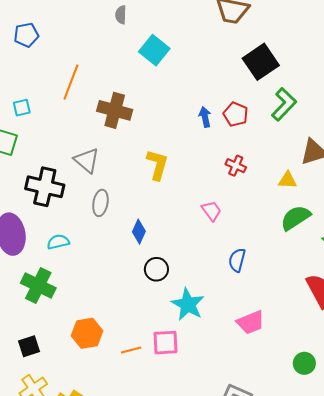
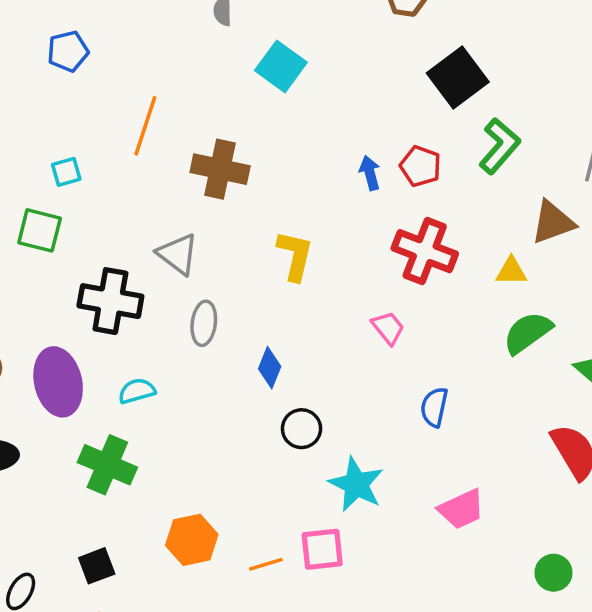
red cross: (236, 166) -> (425, 251), size x1.8

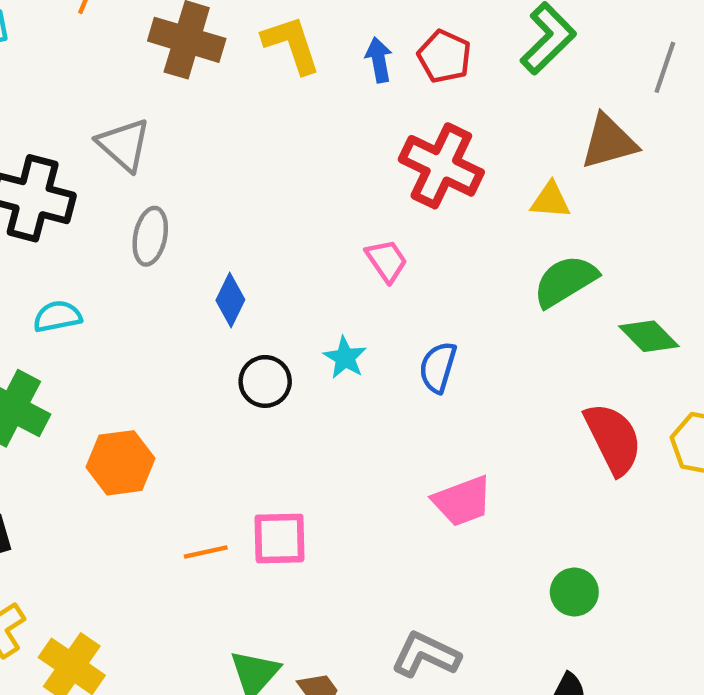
yellow L-shape: (295, 256) -> (291, 44), moved, turned -36
cyan star: (356, 484) -> (345, 358), moved, size x0.6
orange hexagon: (192, 540) -> (120, 463), moved

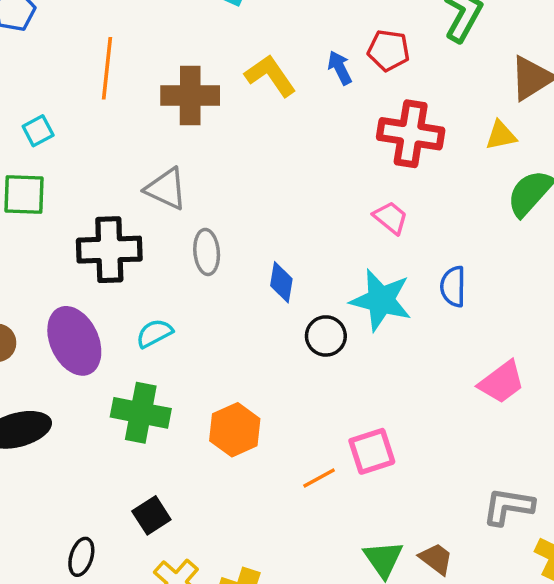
cyan star: (345, 358) -> (381, 300), size x1.8

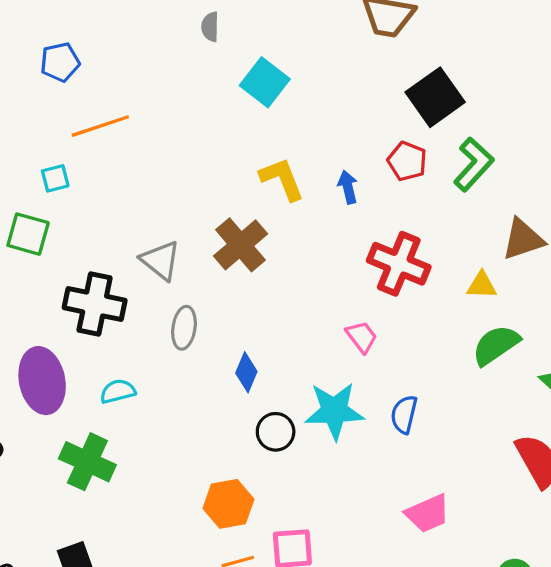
red pentagon: (389, 50) -> (407, 161), moved
orange line: (107, 68) -> (100, 126), moved, turned 52
brown cross: (190, 96) -> (240, 245), moved, turned 36
cyan star: (381, 300) -> (334, 411), turned -30
orange hexagon: (235, 430) -> (228, 504), moved

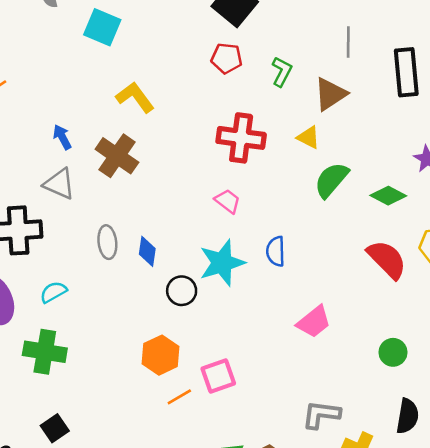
green L-shape: (474, 164) -> (282, 72), moved, size x0.7
blue arrow: (348, 187) -> (62, 137), moved
yellow triangle: (482, 285) -> (308, 137), turned 40
gray ellipse: (184, 328) -> (107, 242), moved

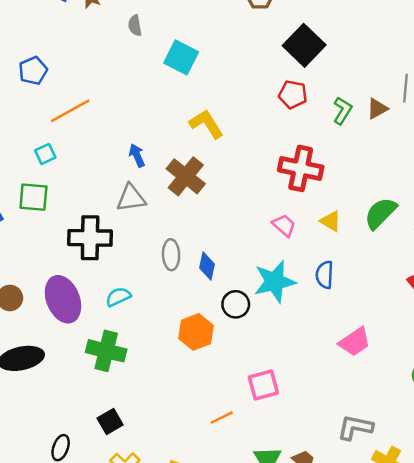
brown triangle: (330, 94) -> (377, 109), moved, size x0.7
yellow triangle: (308, 137) -> (331, 221), moved
gray triangle: (59, 184) -> (131, 198), turned -36
orange hexagon: (161, 355) -> (196, 332), moved
orange line: (179, 397) -> (222, 418), moved

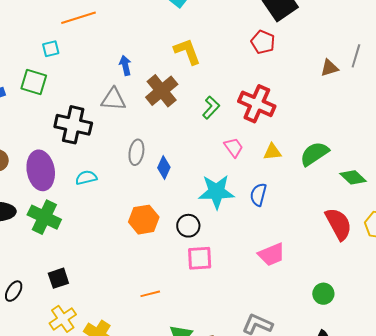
green L-shape: (342, 111) -> (211, 108), moved
yellow triangle: (331, 221) -> (272, 152), turned -48
black circle: (236, 304) -> (188, 226), moved
green cross: (106, 351) -> (44, 217), moved
pink square: (263, 385) -> (200, 258), moved

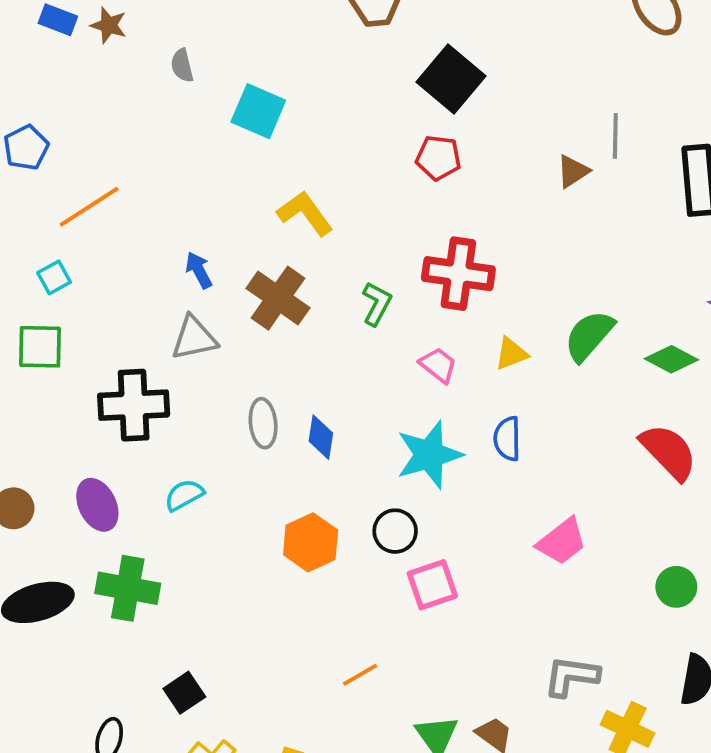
purple ellipse: (41, 170) -> (97, 505), size x0.7

